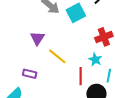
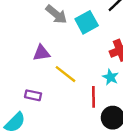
purple triangle: (37, 38) -> (41, 53), turned 49

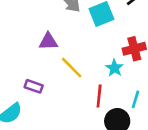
cyan star: (111, 77) -> (114, 68), moved

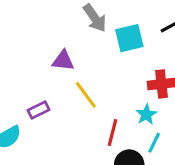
cyan star: (114, 68) -> (146, 114), moved
purple rectangle: (34, 86) -> (39, 110), turned -54

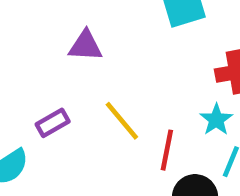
yellow line: (86, 95) -> (122, 121), moved

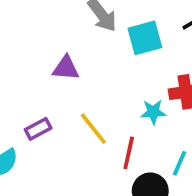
cyan star: (216, 120) -> (153, 112), moved, turned 30

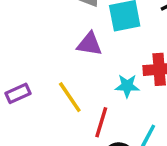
purple triangle: (66, 68) -> (89, 44), moved

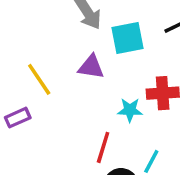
yellow line: (70, 97) -> (39, 79), moved

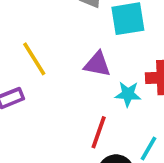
purple triangle: (91, 67) -> (97, 64), moved

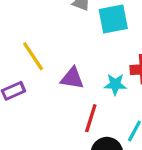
purple triangle: (97, 64) -> (72, 78), moved

